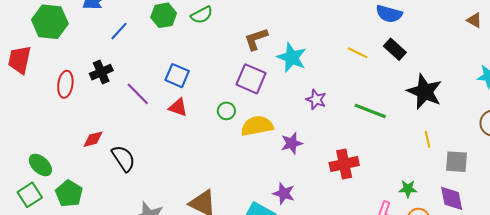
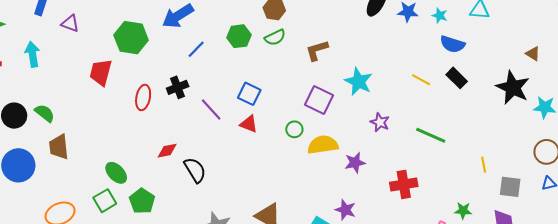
brown L-shape: (256, 39) -> (317, 50), moved
black star: (425, 92) -> (513, 88), moved

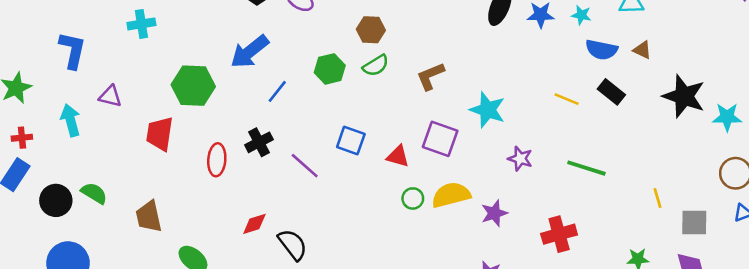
purple triangle: (70, 23) -> (110, 96), moved
brown triangle: (533, 54) -> (642, 50), moved
red triangle: (249, 124) -> (398, 156), moved
green circle: (294, 129) -> (413, 198), moved
brown trapezoid: (59, 147) -> (149, 217), moved

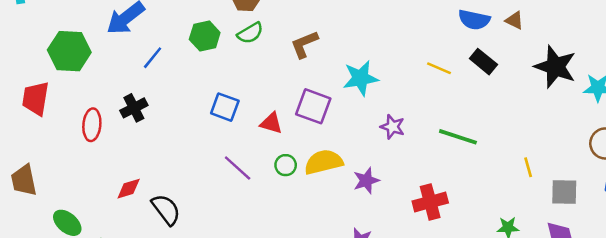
cyan star: (488, 110) -> (361, 78), turned -30
purple line: (305, 166) -> (238, 168), moved

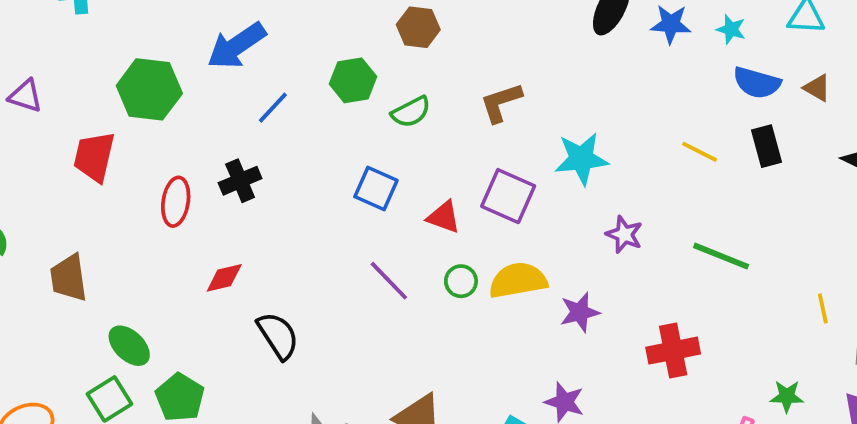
green semicircle: (250, 33) -> (411, 112), moved
black rectangle: (483, 62) -> (767, 146), turned 32
red diamond: (129, 189) -> (224, 278), moved

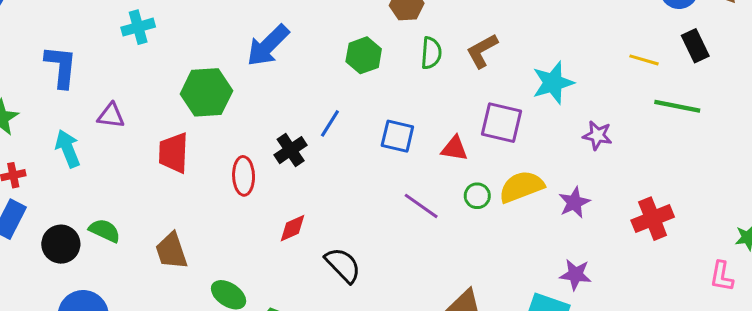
blue line: (273, 108) -> (330, 123), moved
green semicircle: (411, 112) -> (431, 53), moved, turned -48
green line: (721, 256) -> (677, 106), moved

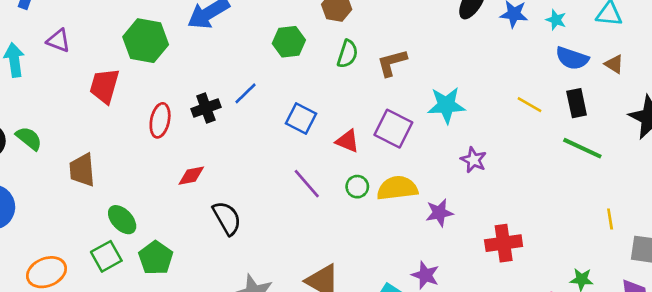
green line: (677, 106) -> (582, 148), moved

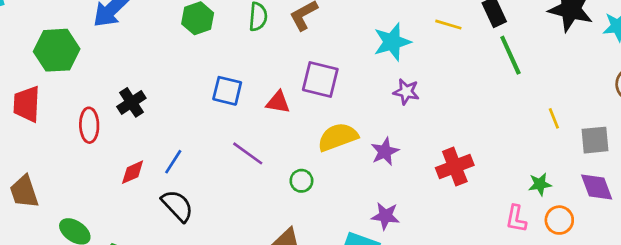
blue line: (246, 93) -> (173, 162), moved
cyan star: (446, 105) -> (392, 42), moved
green line: (582, 148) -> (510, 55), turned 54
green circle: (357, 187) -> (301, 181), moved

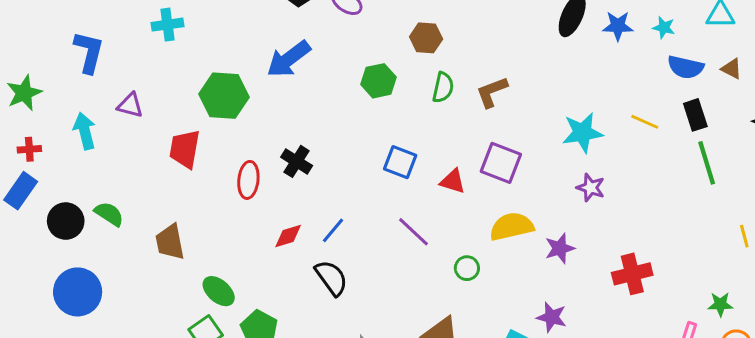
black cross: (131, 102) -> (297, 161), turned -32

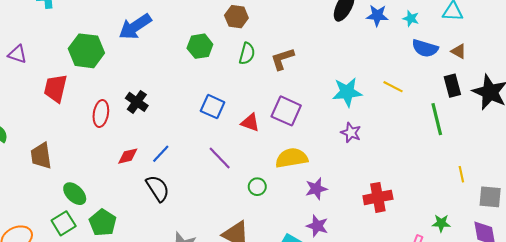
black rectangle: (695, 115) -> (452, 86), moved
purple star: (560, 248) -> (316, 189), moved

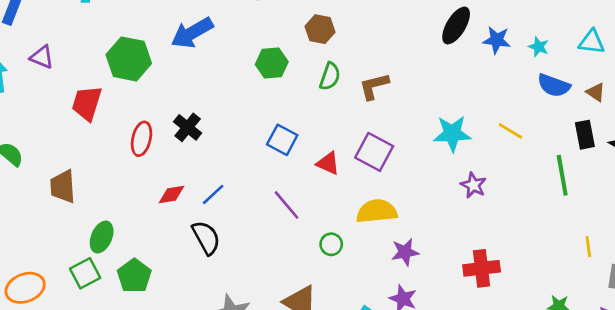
purple star: (351, 133) -> (473, 185), moved
green ellipse: (75, 194) -> (102, 237), turned 65

